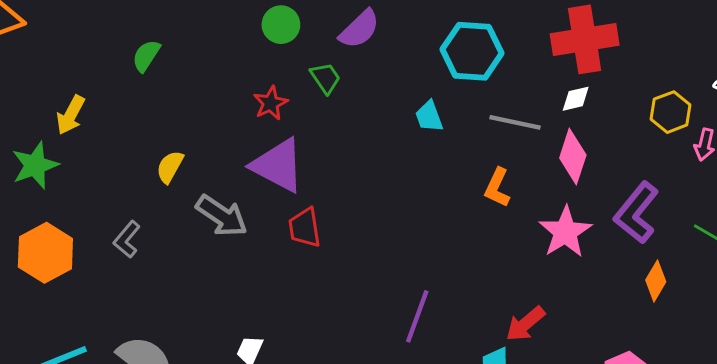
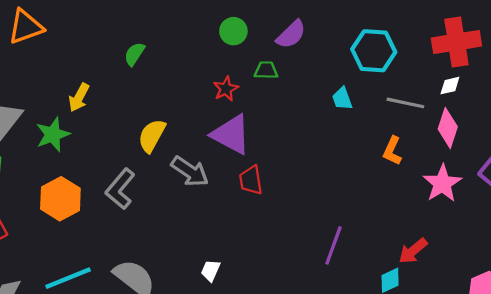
green trapezoid: (325, 78) -> (266, 70), turned -55
yellow semicircle: (170, 167) -> (152, 136), size x1.4
gray L-shape: (127, 239) -> (120, 189), size x1.5

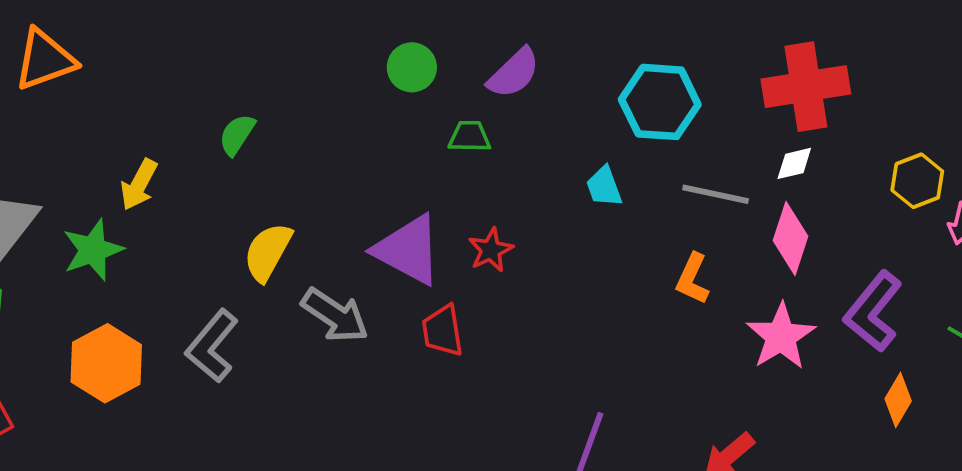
green semicircle: (134, 54) -> (237, 135), moved
red star: (226, 89) -> (491, 250), moved

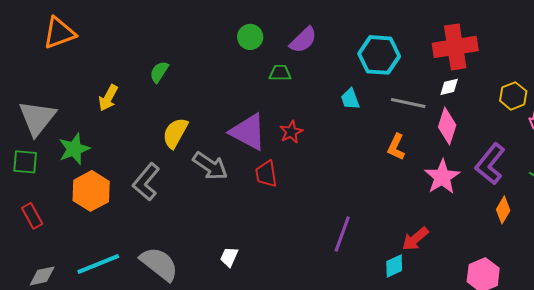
green star: (93, 250) -> (74, 149), moved

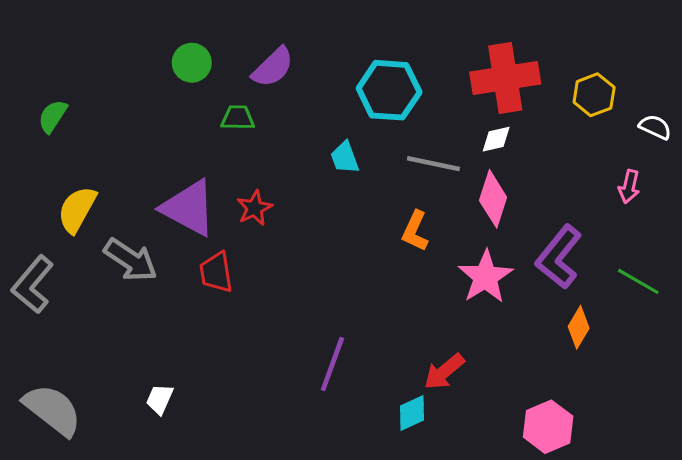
yellow hexagon: (513, 96) -> (594, 95), moved

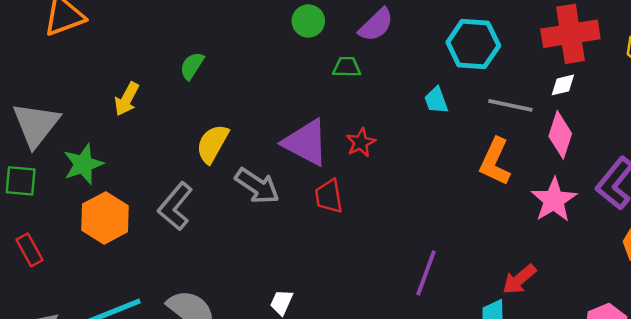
orange L-shape: (415, 231) -> (495, 162), size x1.4

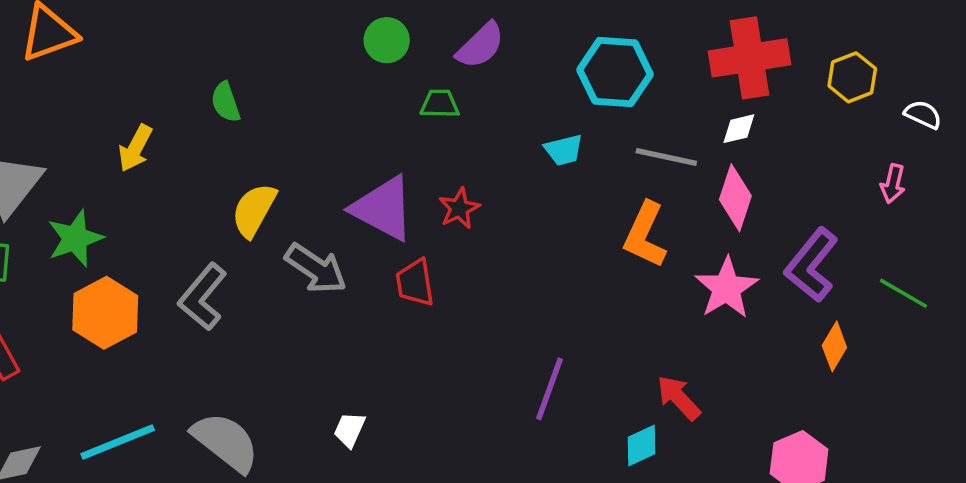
green semicircle: (192, 66) -> (226, 102), turned -52
cyan trapezoid: (436, 100) -> (564, 150), turned -84
red arrow: (519, 279) -> (679, 398), turned 87

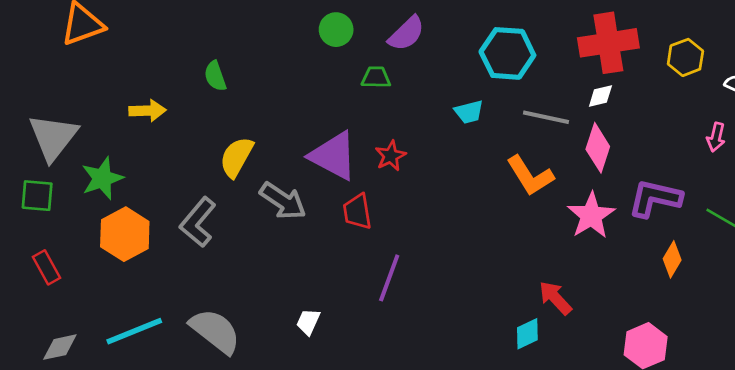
yellow arrow: (135, 148) -> (147, 111), turned -120
orange L-shape: (645, 235) -> (530, 176), turned -57
purple L-shape: (811, 265) -> (655, 198), turned 64
purple line: (549, 389) -> (389, 278), moved

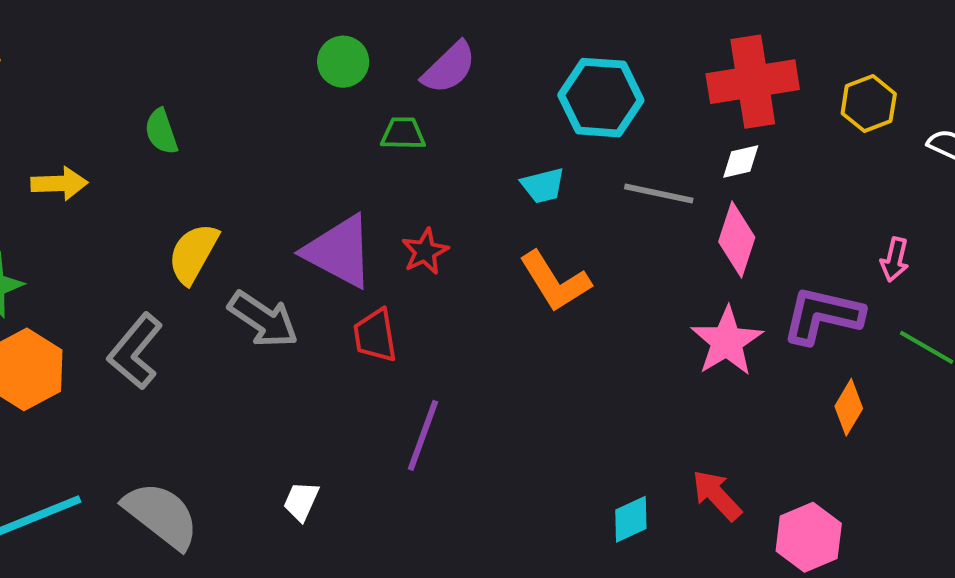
pink arrow: (716, 137) -> (895, 259), moved
orange L-shape: (530, 176) -> (555, 281), moved
red arrow: (555, 298) -> (717, 495), moved

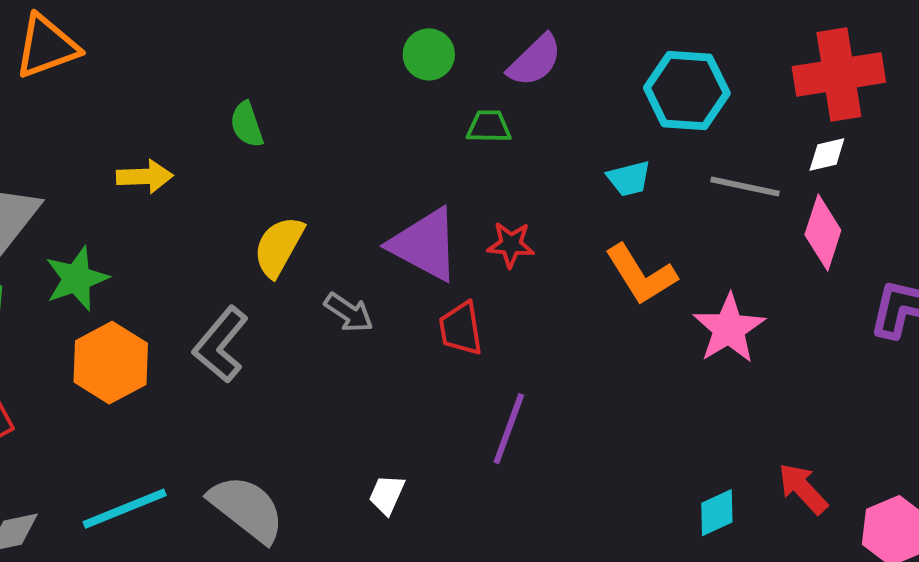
red star: (425, 251) -> (511, 245), turned 30
gray arrow: (263, 319) -> (349, 313), size x0.7
pink star: (727, 341) -> (729, 329), moved

